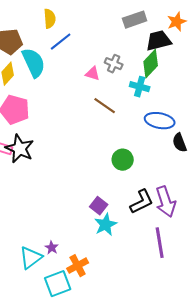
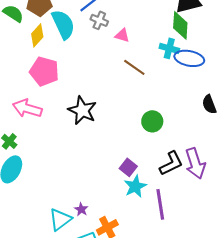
gray cross: (114, 64) -> (99, 20), moved
green diamond: (151, 64) -> (180, 25), turned -40
blue ellipse: (160, 121) -> (189, 58), moved
black star: (20, 149) -> (82, 110), moved
purple line: (160, 243) -> (160, 204), moved

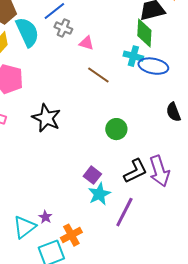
purple line: (160, 204) -> (124, 212), turned 36

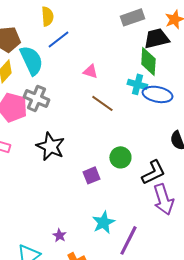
gray cross: (63, 28) -> (36, 98), moved, size x1.4
black L-shape: (135, 171) -> (153, 172), moved
purple square: (92, 175) -> (91, 175), moved, turned 30
purple star: (45, 217) -> (59, 235), moved

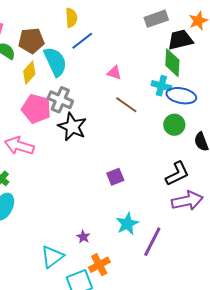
black star: (50, 146) -> (72, 127), moved
green circle: (120, 157) -> (174, 125), moved
purple arrow: (163, 199) -> (187, 201), turned -84

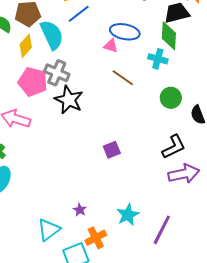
blue ellipse: (181, 96) -> (125, 32), moved
cyan star: (127, 224) -> (128, 215), moved
purple line: (152, 242) -> (162, 230), moved

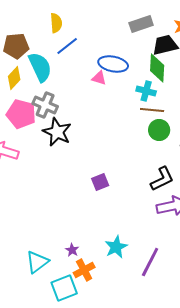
brown line: (123, 78) -> (152, 110), moved, turned -30
purple star: (80, 210) -> (72, 250), moved

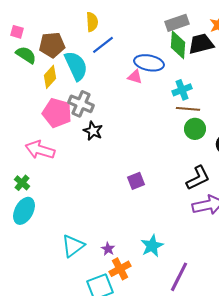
green diamond: (157, 68) -> (178, 45), moved
cyan cross: (146, 91) -> (182, 90), turned -36
black star: (57, 132) -> (93, 131), size x0.7
cyan triangle: (37, 262) -> (73, 246), moved
purple line: (150, 262) -> (179, 277), moved

